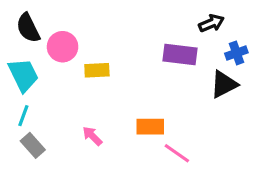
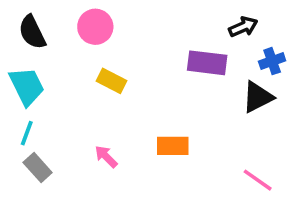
pink circle: (63, 47) -> (95, 27), moved
yellow rectangle: (97, 70) -> (112, 81), turned 30
pink line: (177, 153) -> (258, 180), moved

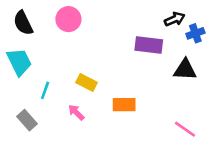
blue cross: (272, 61) -> (195, 33), moved
yellow rectangle: (112, 81) -> (87, 83), moved
black triangle: (258, 97) -> (185, 70), turned 30
cyan line: (27, 133) -> (45, 90), moved

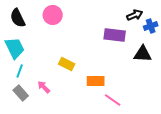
cyan line: (45, 90) -> (20, 71), moved
pink arrow: (76, 112) -> (44, 87), moved
pink line: (185, 129) -> (113, 100), moved

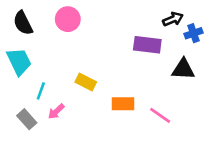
cyan line: (20, 71) -> (41, 91), moved
pink arrow: (44, 87) -> (56, 111), turned -88
pink line: (113, 100) -> (160, 115), moved

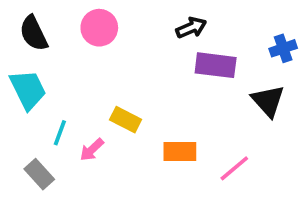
black arrow: (173, 19) -> (191, 28), moved
black triangle: (183, 69) -> (268, 101), turned 45
pink arrow: (56, 111) -> (92, 150), moved
pink line: (160, 115) -> (234, 168), turned -75

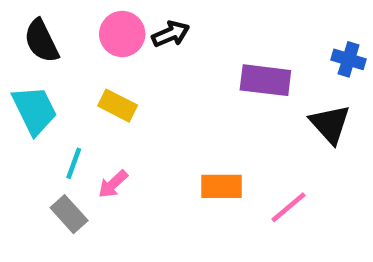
black arrow: (191, 28) -> (171, 34), moved
blue cross: (283, 48) -> (349, 59), turned 36
yellow rectangle: (126, 120) -> (118, 106), moved
gray rectangle: (39, 174) -> (69, 214), moved

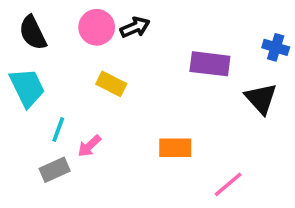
yellow rectangle: (118, 106) -> (111, 84), moved
pink line: (288, 207) -> (228, 184), moved
gray rectangle: (69, 214) -> (55, 170), turned -72

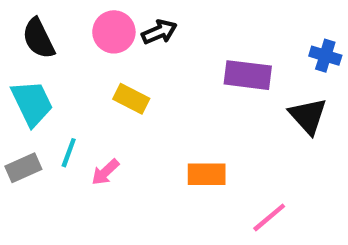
gray rectangle: (55, 170) -> (23, 168), moved

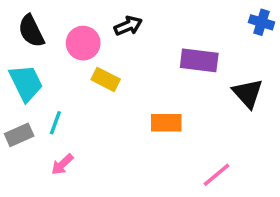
pink circle: (114, 32) -> (83, 43), moved
blue cross: (325, 56) -> (262, 22), moved
pink arrow: (105, 172) -> (62, 164), moved
orange rectangle: (207, 174) -> (166, 123), moved

